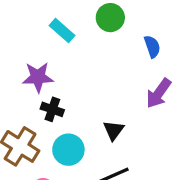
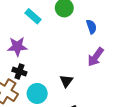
black cross: (52, 109) -> (19, 72), moved

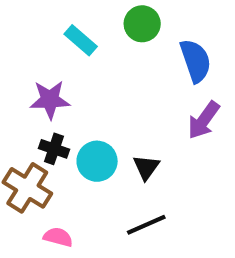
blue semicircle: (91, 27) -> (195, 61), size x1.5
cyan circle: (37, 93) -> (97, 161), moved

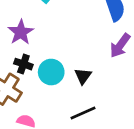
purple star: (50, 100) -> (21, 32), turned -30

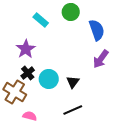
black cross: (23, 64) -> (28, 73), turned 32

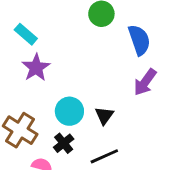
cyan rectangle: (41, 20) -> (26, 34), moved
black cross: (28, 73) -> (64, 143), moved

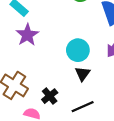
cyan circle: (69, 111) -> (78, 50), moved

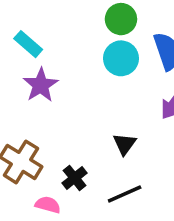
cyan circle: (78, 50) -> (121, 58), moved

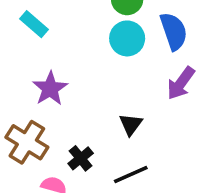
purple star: (41, 85) -> (50, 89), moved

